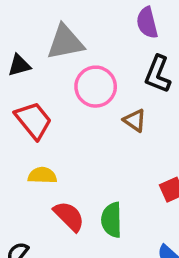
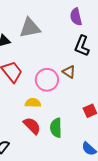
pink circle: (96, 87) -> (47, 80), moved
yellow semicircle: (42, 175) -> (33, 103), moved

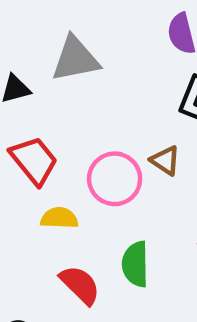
yellow semicircle: (33, 103) -> (59, 218), moved
green semicircle: (56, 128) -> (135, 264), moved

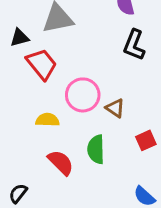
red trapezoid: (34, 160) -> (42, 64), moved
brown triangle: (165, 160) -> (115, 108), moved

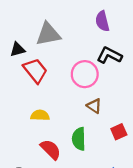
black L-shape: (134, 45) -> (109, 55), turned 95
pink circle: (83, 95) -> (85, 74), moved

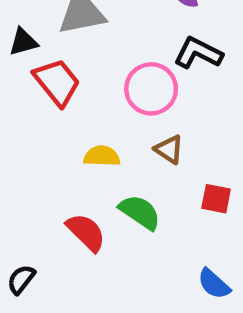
yellow semicircle: (40, 115) -> (102, 156), moved
red square: (119, 132) -> (216, 199), turned 35
green semicircle: (79, 139) -> (140, 212), turned 125

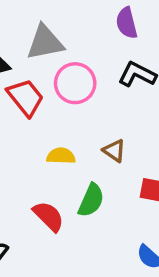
pink circle: (151, 89) -> (75, 83), moved
green semicircle: (140, 212) -> (91, 200), turned 80

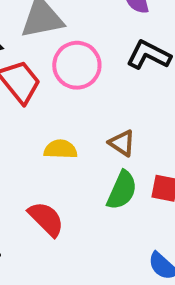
green semicircle: (91, 200) -> (122, 190), moved

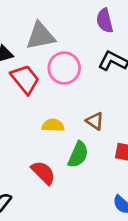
green semicircle: (122, 190) -> (78, 155), moved

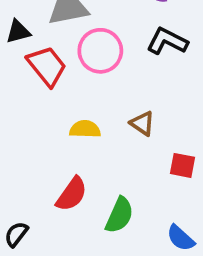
green semicircle: (78, 155) -> (119, 215), moved
red semicircle: (43, 173) -> (72, 194), turned 80

